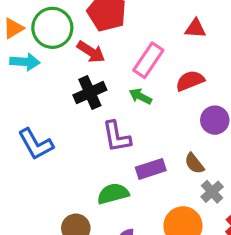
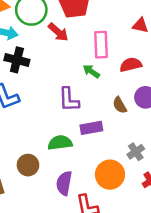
pink rectangle: (148, 60) -> (101, 45), turned -44
black cross: (90, 93) -> (17, 60), moved, turned 30
brown semicircle: (194, 163) -> (120, 105), moved

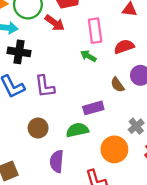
purple L-shape: (69, 100) -> (45, 86), moved
green semicircle: (60, 143) -> (77, 130), moved
brown circle: (28, 165) -> (38, 128), moved
purple semicircle: (64, 183) -> (57, 161), moved

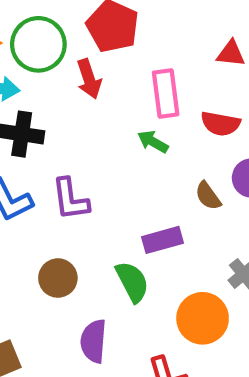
red arrow: (55, 23) -> (89, 79), turned 36
red semicircle: (124, 47) -> (221, 124), turned -150
green semicircle: (77, 130) -> (132, 282), turned 75

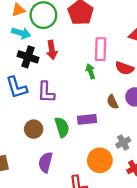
red arrow: (89, 79) -> (52, 50), moved
green arrow: (153, 142) -> (90, 71), turned 32
green semicircle: (132, 282) -> (62, 127), moved

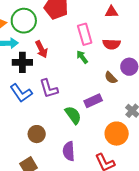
brown circle: (34, 129) -> (37, 134), moved

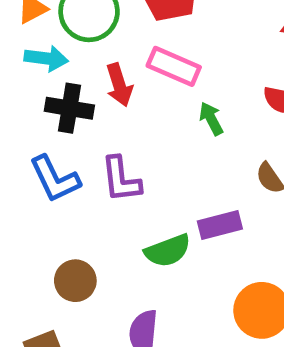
pink rectangle: (85, 34) -> (174, 66), moved, turned -60
green semicircle: (73, 115) -> (168, 251), turned 96

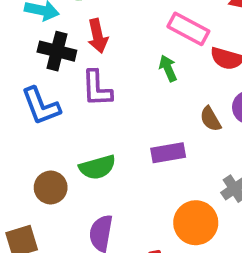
pink rectangle: (174, 66) -> (188, 29), moved
purple L-shape: (121, 179) -> (97, 88), moved
green semicircle: (168, 251) -> (97, 167), moved

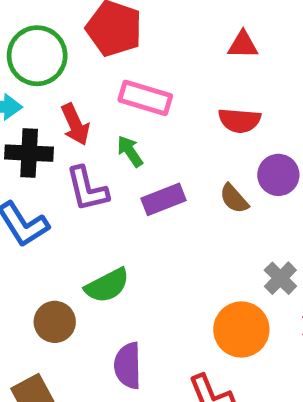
pink rectangle: (188, 29) -> (145, 98), moved
green arrow: (168, 68) -> (130, 151), moved
purple rectangle: (168, 153) -> (164, 199), moved

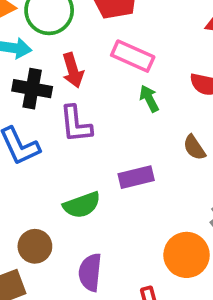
green arrow: (130, 151) -> (149, 99), moved
purple rectangle: (164, 199) -> (136, 177), moved
brown circle: (55, 322) -> (35, 246), moved

